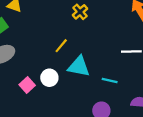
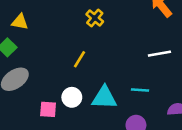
cyan triangle: (79, 67) -> (104, 98), moved
pink square: (27, 85) -> (48, 109), turned -35

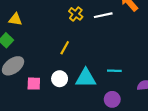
white line: (159, 54) -> (103, 15), moved
pink square: (48, 109) -> (34, 84), moved

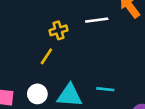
yellow cross: (76, 14) -> (58, 30), moved, turned 32

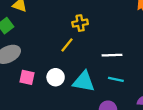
white line: (97, 20) -> (112, 55), moved

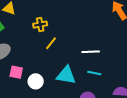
yellow cross: (80, 23) -> (40, 25), moved
white circle: (56, 77) -> (36, 81), moved

